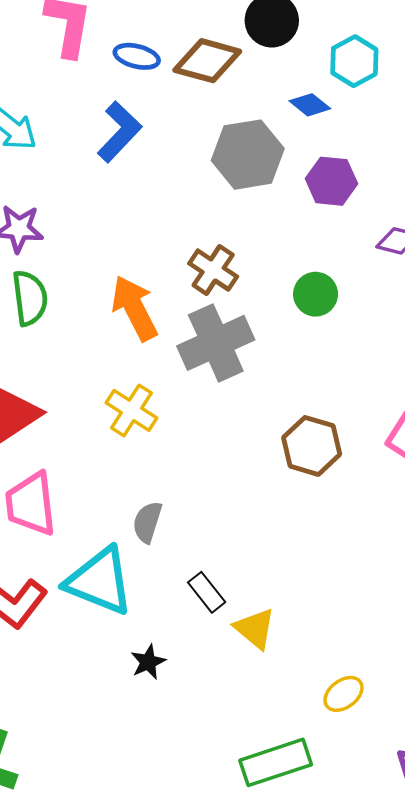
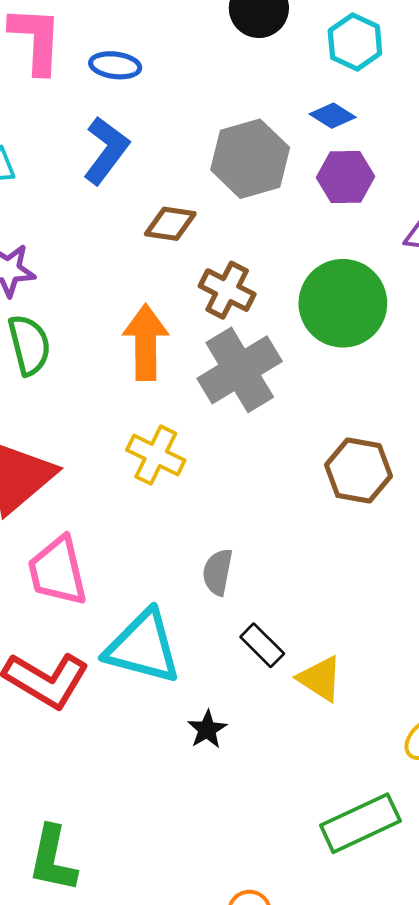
brown diamond: (207, 61) -> (170, 224), moved, size x0.7
blue diamond: (310, 105) -> (333, 116), moved
green circle: (316, 294) -> (343, 303), size x1.8
orange arrow: (134, 308) -> (146, 342), turned 34
gray semicircle: (147, 522) -> (218, 572), moved

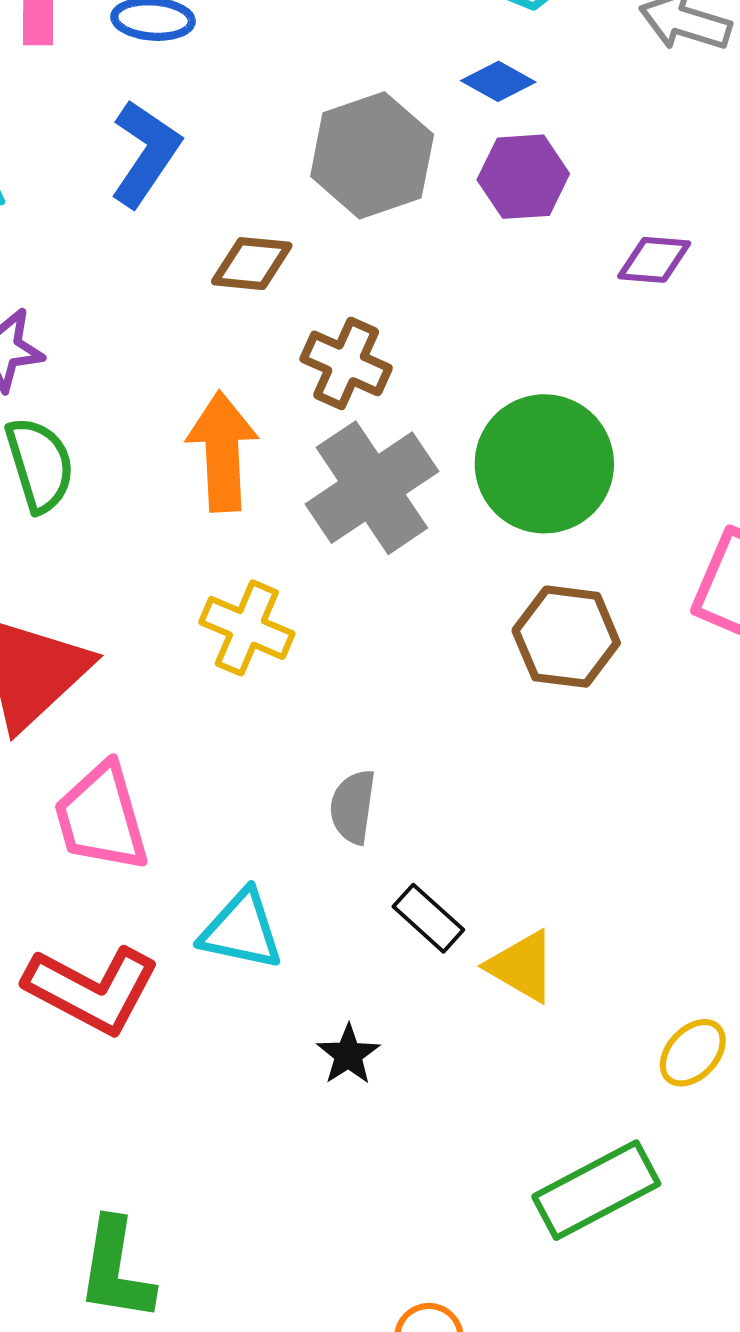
green circle: (343, 303) -> (544, 464), moved
cyan triangle: (143, 647) -> (241, 930), size x0.7

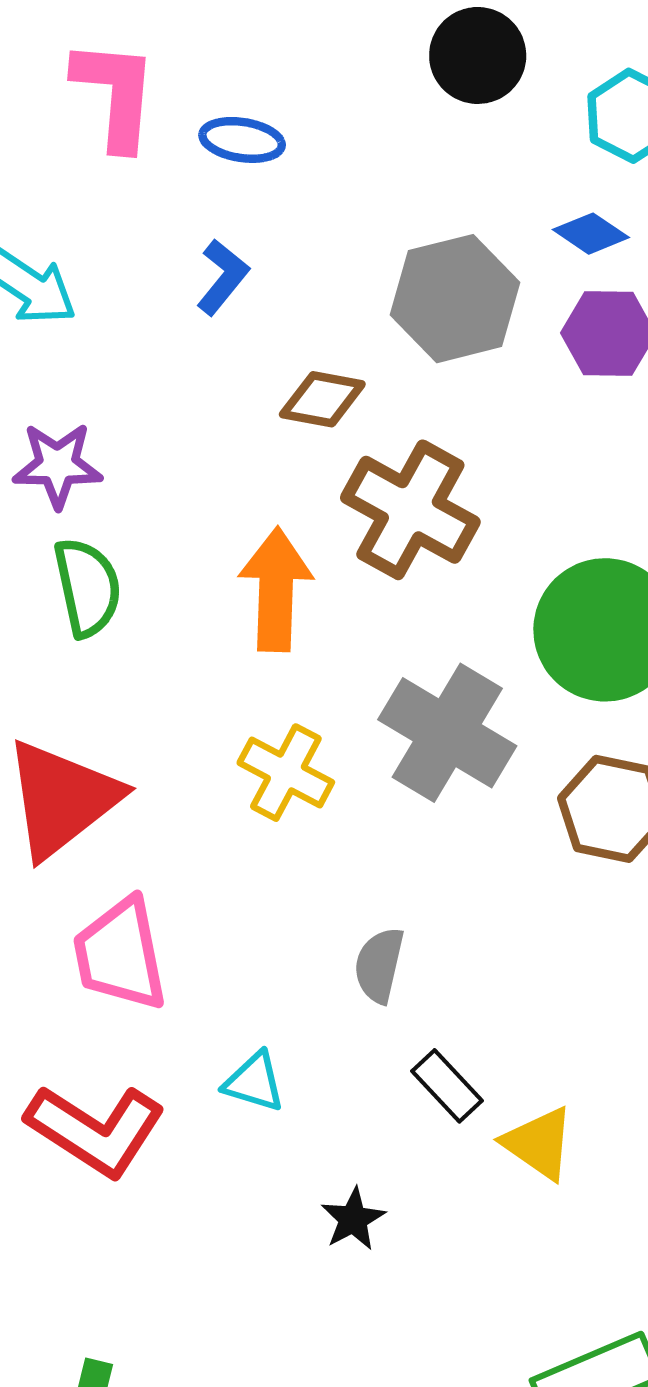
blue L-shape: (145, 153) -> (223, 277), size x0.7
brown cross: (346, 363) -> (410, 510), size x1.5
gray cross: (372, 488) -> (447, 733), moved, turned -30
cyan triangle: (241, 930) -> (254, 1082), size x0.7

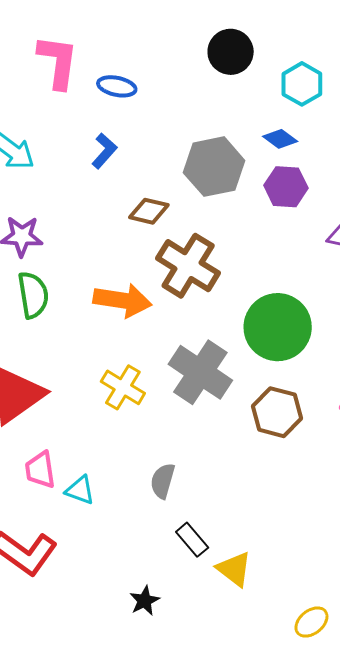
orange arrow: (276, 589) -> (122, 300), turned 94
pink trapezoid: (120, 954) -> (40, 470), size x0.7
cyan triangle: (254, 1082) -> (80, 490), moved

